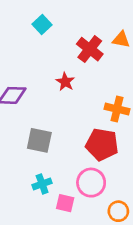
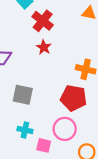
red cross: (90, 49) -> (43, 21), moved
cyan cross: (42, 184) -> (25, 130), turned 32

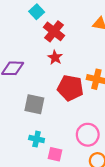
red pentagon: (73, 98) -> (70, 88), moved
pink circle: (65, 129) -> (88, 135), moved

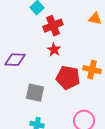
red cross: (54, 31) -> (53, 26), turned 30

